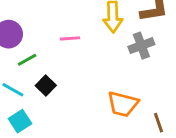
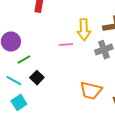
pink line: (70, 38) -> (66, 45), moved

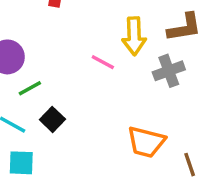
pink line: (66, 45) -> (103, 62), turned 32
cyan square: (19, 103) -> (21, 163), turned 35

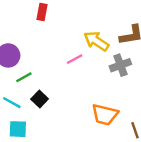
yellow arrow: (134, 36) -> (96, 41), turned 125
pink line: (103, 62) -> (75, 59), turned -56

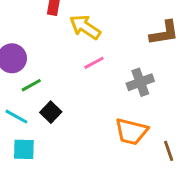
yellow arrow: (96, 41) -> (85, 27), moved
gray cross: (120, 65) -> (140, 82), moved

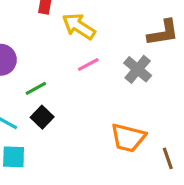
gray cross: (140, 82) -> (138, 69), moved, turned -30
green line: (31, 85) -> (36, 88), moved

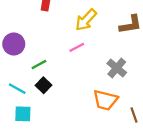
yellow arrow: (79, 26) -> (86, 20), moved, turned -80
gray cross: (138, 69) -> (117, 68), moved

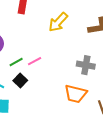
pink line: (77, 47) -> (35, 61), moved
gray cross: (117, 68) -> (86, 65), turned -30

